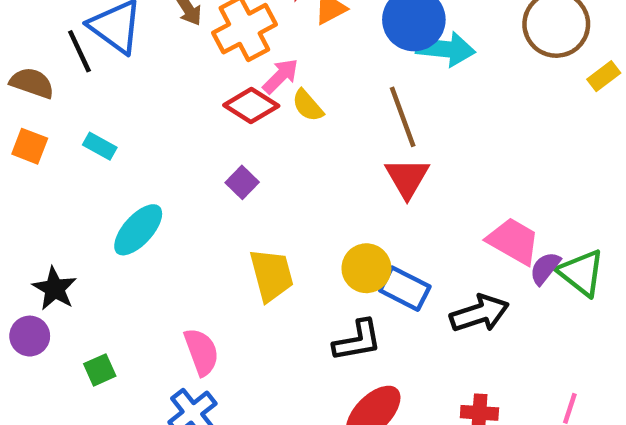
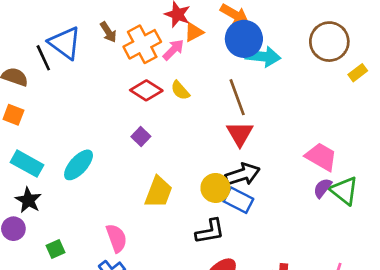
pink arrow: (281, 76) -> (173, 50), moved
cyan rectangle: (100, 146) -> (27, 164), moved, size x1.6
pink trapezoid: (513, 241) -> (321, 157), moved
yellow trapezoid: (272, 275) -> (158, 192), turned 36
black arrow: (479, 313) -> (243, 174), moved

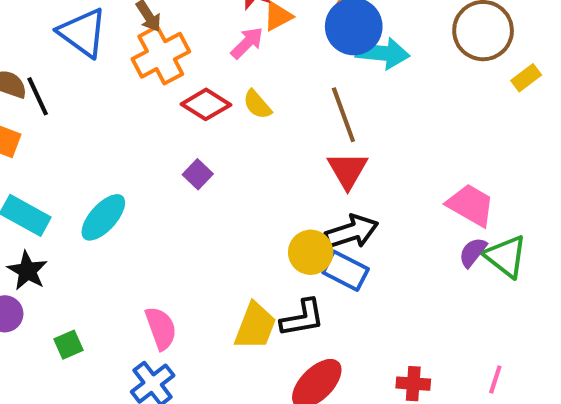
orange cross: (142, 44) -> (161, 55), moved
black line: (43, 58) -> (38, 96), moved
yellow trapezoid: (158, 192) -> (255, 326), moved

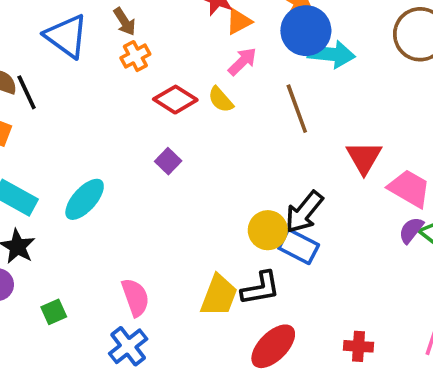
pink arrow: (247, 43) -> (242, 61), moved
orange cross: (161, 55) -> (135, 56), size x0.6
red triangle: (348, 170) -> (364, 158), moved
black arrow: (352, 232) -> (304, 212), turned 147

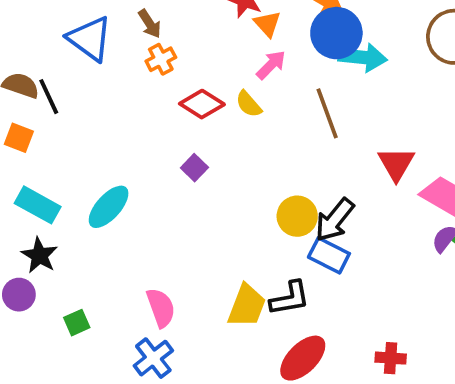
orange triangle: (239, 22) -> (267, 24), turned -44
yellow circle: (268, 230) -> (297, 216), moved

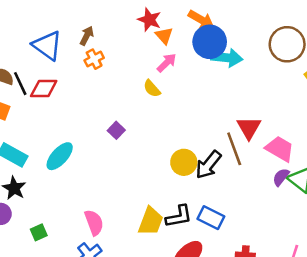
brown arrow: (150, 24) -> (87, 36), turned -120
red diamond: (202, 104) -> (44, 89), moved, turned -32
brown line: (327, 113) -> (234, 149), moved
blue rectangle: (329, 255) -> (211, 218), moved

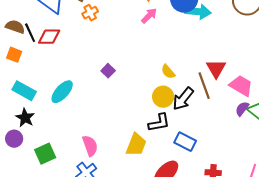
yellow semicircle: (152, 89) -> (168, 72), moved
black L-shape: (179, 216) -> (159, 123), moved
green square: (39, 232) -> (45, 154), size x1.5

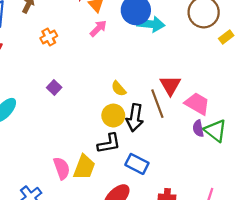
orange cross: (90, 13) -> (49, 37), moved
black arrow: (183, 99) -> (135, 118), turned -30
purple semicircle: (242, 109) -> (198, 128), turned -49
pink semicircle: (90, 146) -> (62, 168), moved

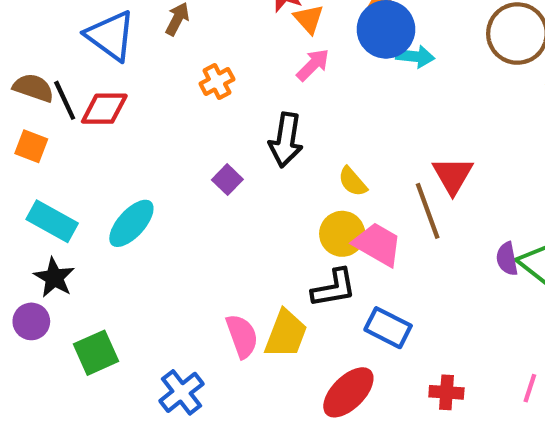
cyan arrow: (151, 24) -> (415, 56), size x0.7
pink trapezoid: (197, 104) -> (378, 244), moved
black arrow: (135, 118) -> (286, 140), moved

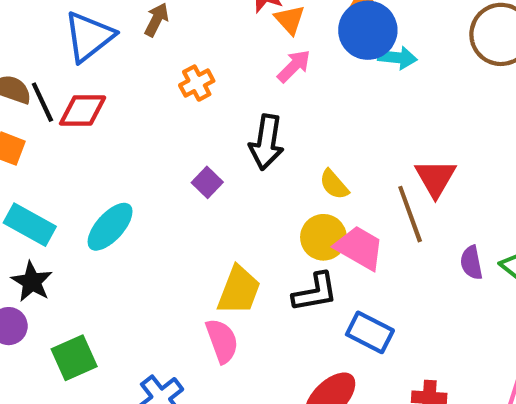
blue triangle: (111, 36) -> (89, 37), turned 46
purple semicircle: (507, 259) -> (471, 263), moved
yellow trapezoid: (286, 334) -> (239, 290), moved

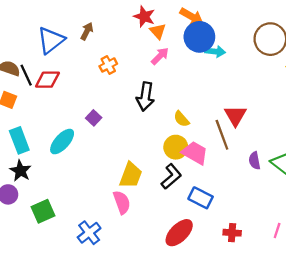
purple square: (207, 182) -> (94, 118), moved
cyan rectangle: (30, 225) -> (19, 140), turned 40
black L-shape: (315, 292) -> (171, 176), turned -30

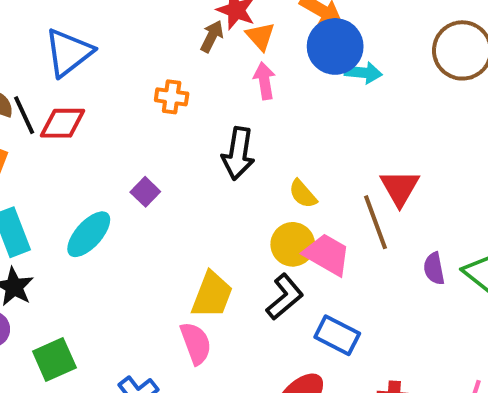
brown arrow: (87, 31) -> (212, 36), moved
pink arrow: (160, 56) -> (264, 81), turned -54
orange cross: (108, 65) -> (172, 97), turned 36

